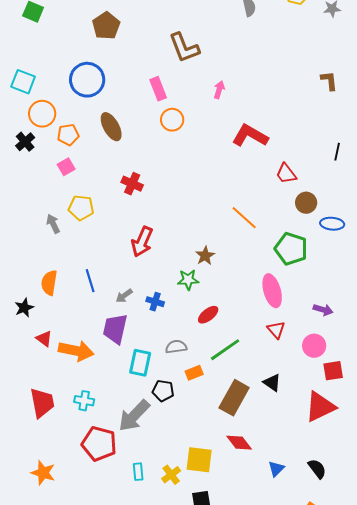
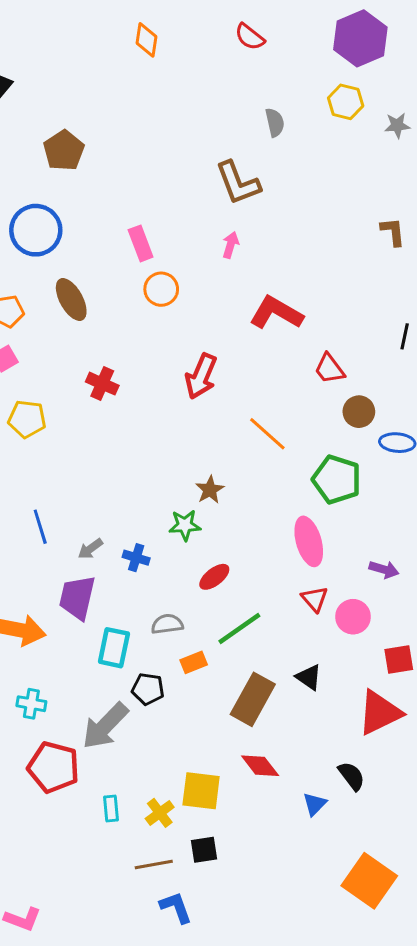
brown L-shape: (184, 48) -> (238, 183), moved
red arrow: (142, 242) -> (201, 376), moved
pink circle: (314, 346) -> (353, 617), moved
black semicircle: (317, 469) -> (352, 776), moved

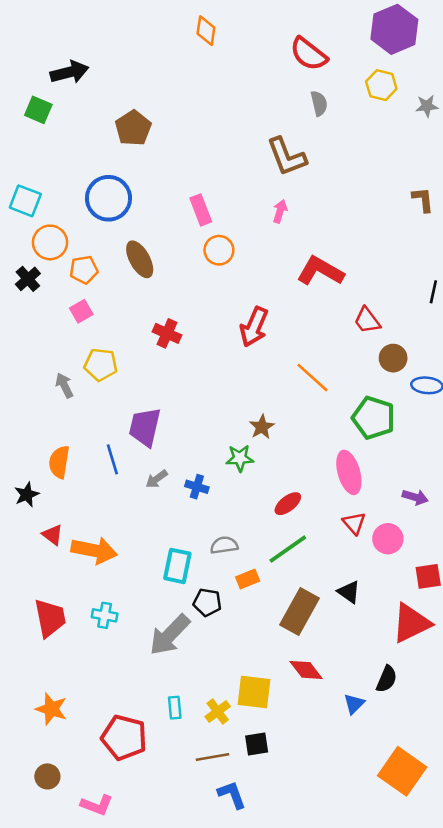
red semicircle: (250, 37) -> (309, 54), moved, size x1.4
red ellipse: (214, 577) -> (288, 504), moved
purple trapezoid: (77, 598) -> (145, 427), moved
red pentagon: (54, 767) -> (124, 737), moved
black semicircle: (352, 776) -> (387, 679), turned 60

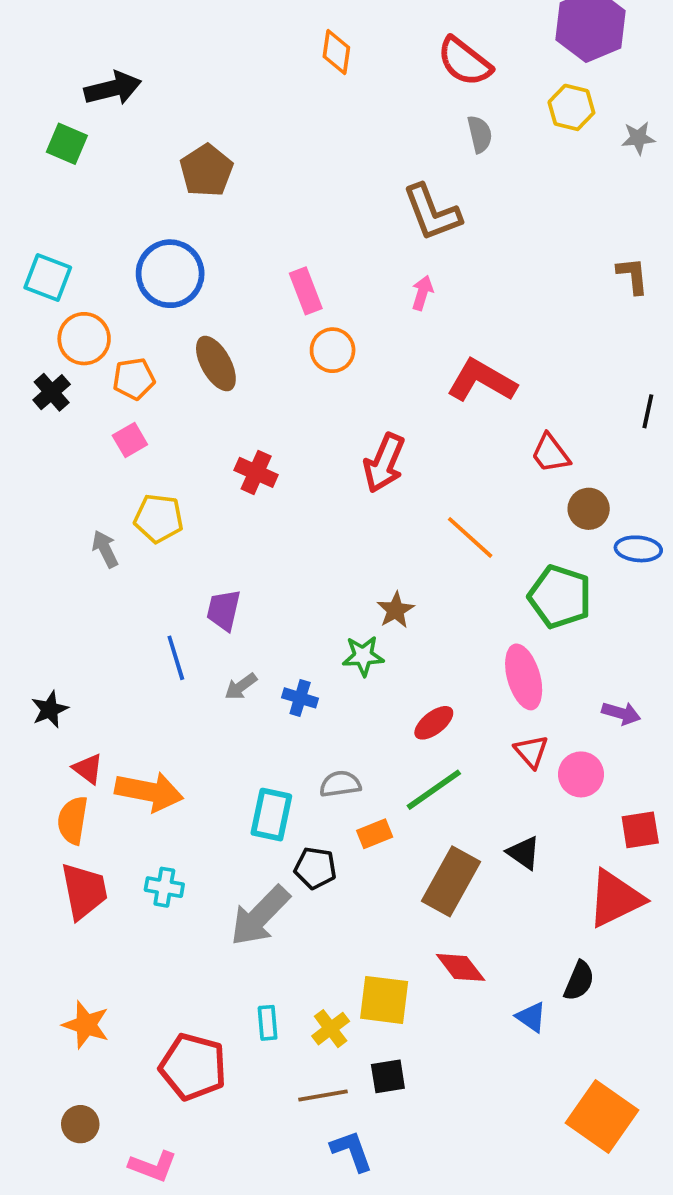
orange diamond: (206, 31) -> (336, 52), moved
purple trapezoid: (145, 427) -> (224, 610), size x0.7
orange semicircle: (59, 462) -> (73, 820), moved
blue triangle: (354, 704) -> (531, 1017), turned -40

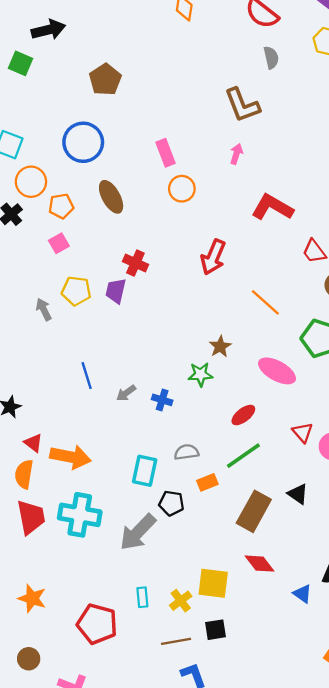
purple trapezoid: (224, 610) -> (116, 291), moved
pink ellipse: (524, 677) -> (277, 371), moved, turned -45
cyan cross: (164, 887) -> (80, 515), size x1.8

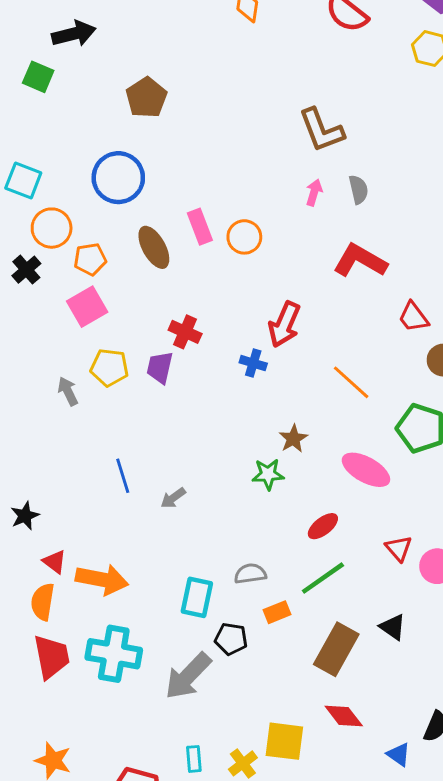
gray semicircle: (271, 58) -> (359, 189), moved
pink rectangle: (166, 153) -> (200, 227), moved
pink square: (59, 243) -> (87, 307), size x1.5
blue cross: (162, 400) -> (253, 363), moved

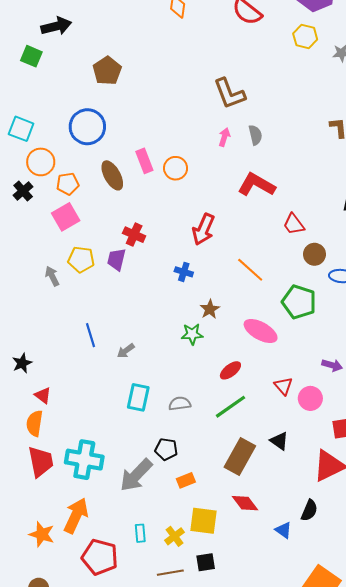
blue cross: (253, 363) -> (184, 272), moved
orange arrow: (102, 580) -> (76, 516), moved, turned -76
cyan rectangle: (197, 597) -> (138, 397), moved
orange rectangle: (277, 612) -> (186, 480), moved

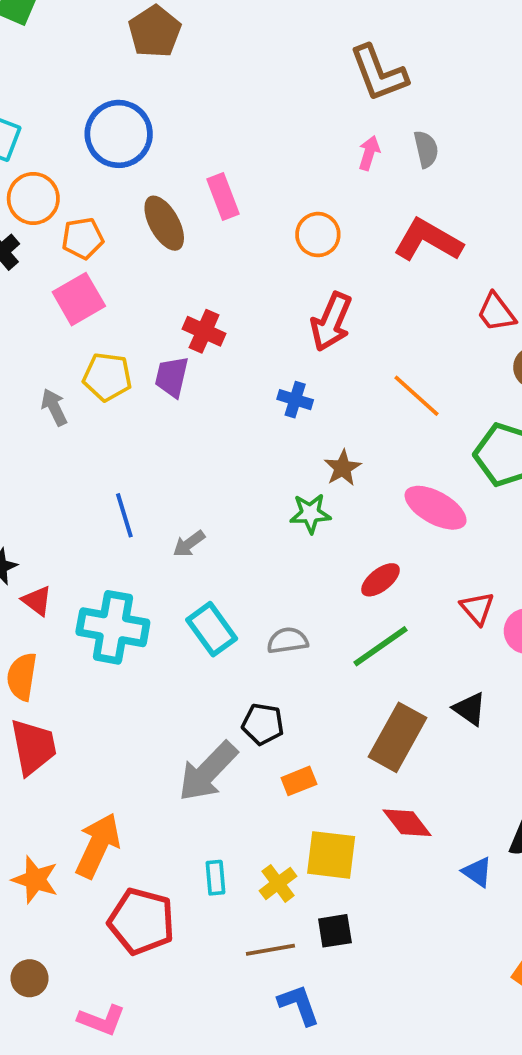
orange circle: (176, 168) -> (318, 235), moved
red triangle: (43, 395) -> (37, 601), moved
cyan rectangle: (138, 397) -> (212, 629), turned -48
cyan cross: (84, 460) -> (113, 627), moved

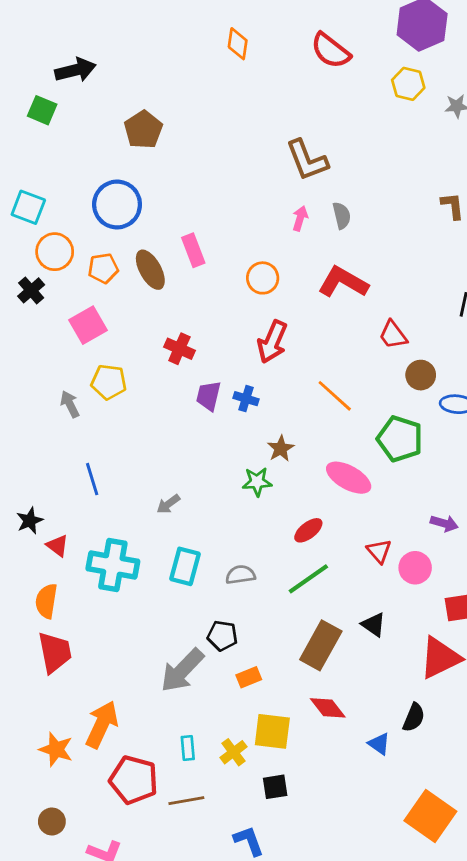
orange pentagon: (83, 238) -> (103, 268), moved
purple trapezoid: (172, 377) -> (209, 396), moved
blue line: (124, 515) -> (92, 479), moved
cyan rectangle: (212, 629) -> (185, 566), turned 51
brown line: (270, 950) -> (186, 801), moved

